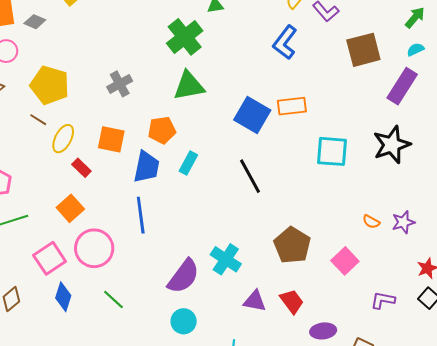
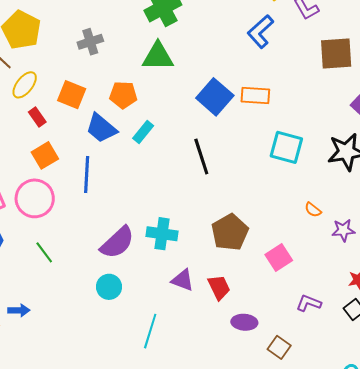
blue trapezoid: (147, 167) -> (101, 128), turned 108
orange square: (70, 208) -> (45, 155), moved
orange semicircle: (371, 222) -> (313, 210), moved
cyan cross: (226, 259) -> (162, 234), turned -36

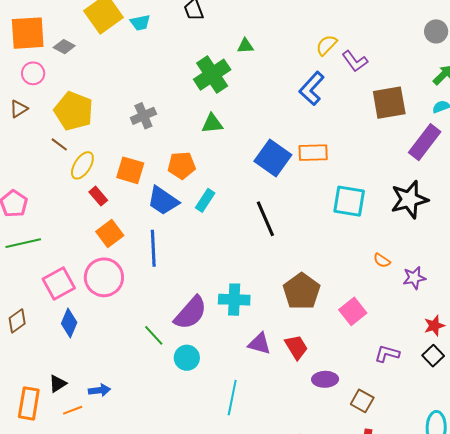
green triangle: (158, 56) -> (212, 124), size x0.7
green line: (44, 252) -> (154, 335), moved

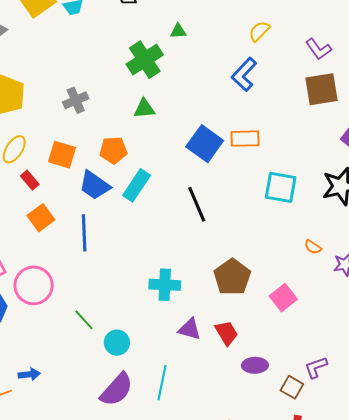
purple L-shape: (355, 61) -> (318, 49), moved
cyan rectangle: (205, 200) -> (137, 185), size x1.4
pink circle: (104, 277) -> (34, 285), moved
purple semicircle: (191, 313) -> (117, 390), moved
purple L-shape: (387, 354) -> (316, 367), moved, turned -35

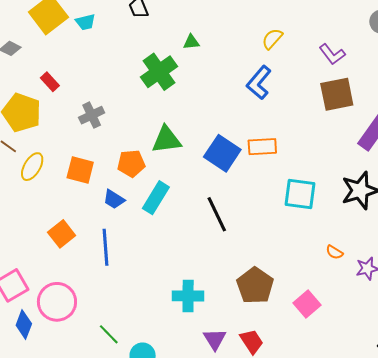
green triangle: (144, 109) -> (166, 140), moved, size x1.4
red rectangle: (30, 180) -> (50, 82), moved
blue trapezoid: (95, 185) -> (114, 199), size x0.7
purple triangle: (190, 329) -> (215, 339), turned 45

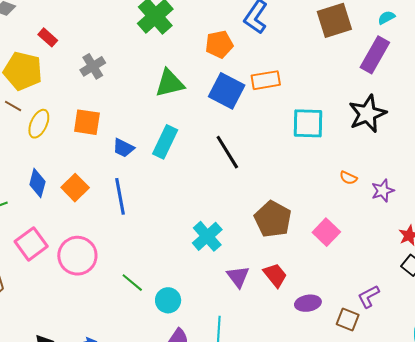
orange pentagon: (131, 163) -> (219, 44), moved
cyan cross: (188, 296) -> (207, 236), turned -36
blue diamond: (24, 325) -> (37, 183), moved

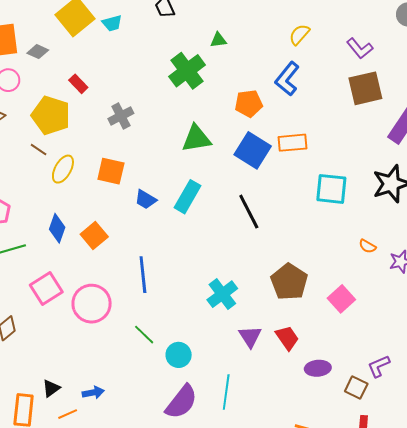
blue line: (120, 196) -> (143, 275), moved

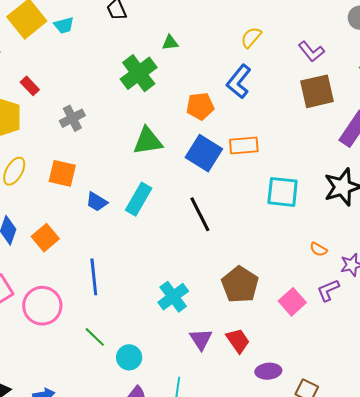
purple L-shape: (379, 366) -> (328, 290), moved

